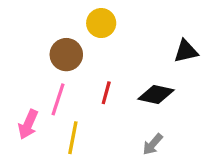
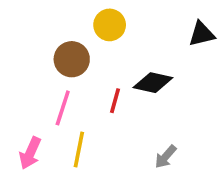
black triangle: (186, 51) -> (202, 34), moved
black diamond: (156, 94) -> (153, 83), moved
pink arrow: (28, 124) -> (30, 153), moved

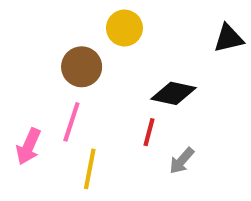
red line: (115, 101) -> (149, 132), moved
pink arrow: (30, 153) -> (29, 146), moved
gray arrow: (166, 157) -> (182, 161), moved

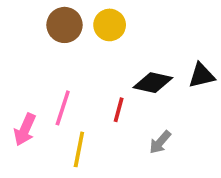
black triangle: (229, 38) -> (202, 75), moved
brown circle: (82, 67) -> (65, 25), moved
red line: (149, 132) -> (119, 110), moved

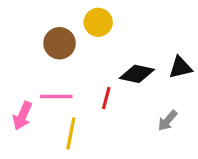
brown circle: (65, 25) -> (60, 43), moved
pink line: (63, 108) -> (56, 96), turned 72
gray arrow: (160, 142) -> (167, 121), moved

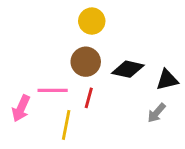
brown circle: (60, 43) -> (86, 62), moved
black triangle: (180, 67) -> (167, 80), moved
red line: (106, 98) -> (89, 98), moved

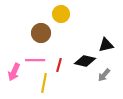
brown circle: (86, 62) -> (41, 33), moved
black diamond: (128, 69) -> (85, 61), moved
black triangle: (167, 80) -> (106, 45), moved

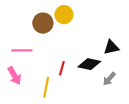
brown circle: (41, 33) -> (43, 23), moved
pink line: (35, 60) -> (22, 50), moved
pink arrow: (14, 72) -> (14, 76), turned -54

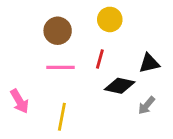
yellow circle: (64, 15) -> (110, 19), moved
pink line: (22, 50) -> (60, 67), moved
red line: (62, 68) -> (100, 59), moved

